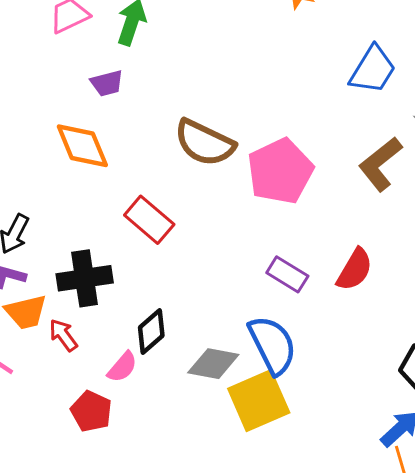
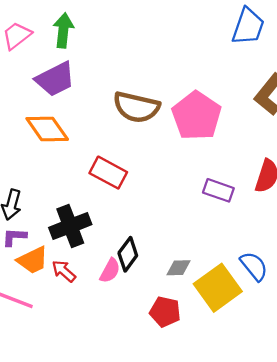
purple trapezoid: (107, 83) -> (55, 79), size x1.6
blue semicircle: (273, 345) -> (254, 266), moved, size x0.7
gray diamond: (213, 364) -> (179, 268), size x0.7
pink semicircle: (122, 367) -> (110, 271), moved
red pentagon: (91, 411) -> (165, 312), moved

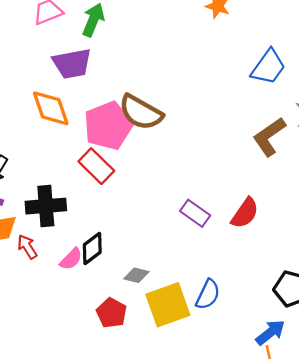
pink pentagon: (197, 116) -> (108, 126), moved
blue semicircle: (254, 266) -> (208, 294), turned 48

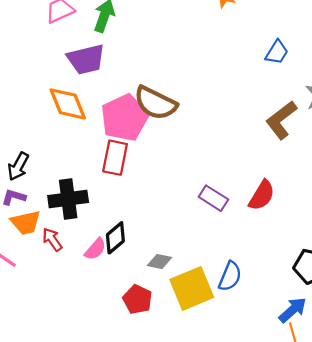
blue trapezoid: (268, 67) -> (277, 52), size x0.7
red rectangle: (96, 166) -> (115, 158), turned 60

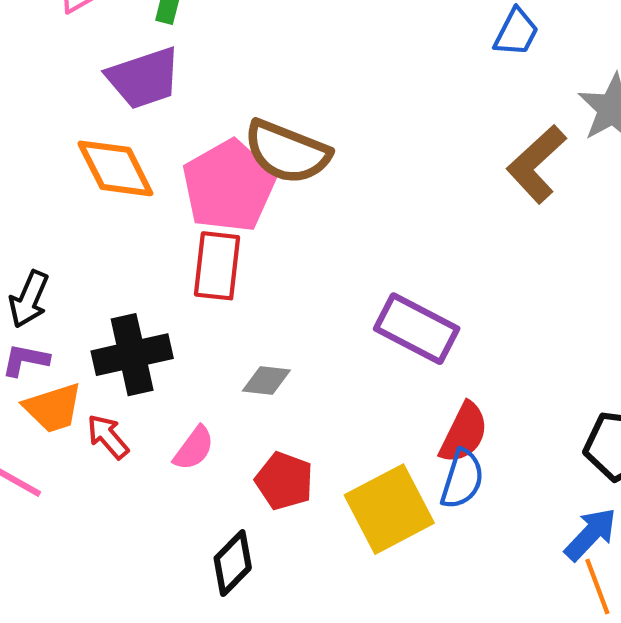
red semicircle: (262, 195) -> (464, 433), moved
purple rectangle: (213, 198) -> (417, 329), size x1.4
black diamond: (115, 238) -> (233, 563), moved
gray diamond: (160, 261) -> (266, 380), moved
red pentagon: (137, 299) -> (284, 481), moved

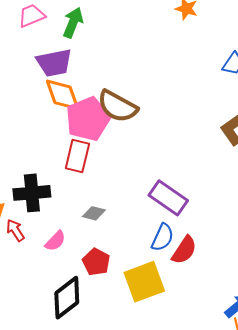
orange diamond: (115, 168) -> (62, 95), moved
blue semicircle: (462, 479) -> (163, 237), moved
black diamond: (233, 563) -> (67, 298), size x1.4

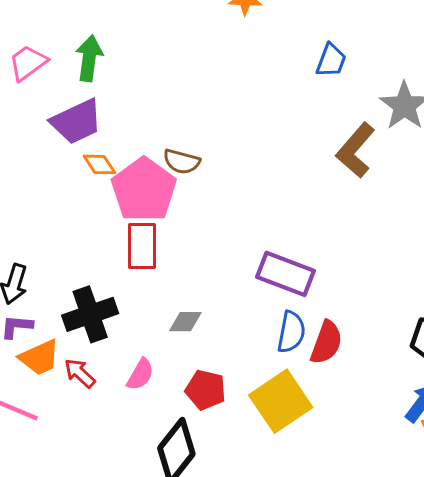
orange diamond: (62, 95) -> (99, 164), size x0.6
brown semicircle: (118, 106) -> (182, 162), size x0.6

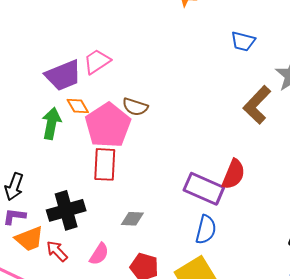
green arrow: (89, 58) -> (51, 123), moved
blue trapezoid: (331, 60) -> (243, 41), turned 80
pink trapezoid: (28, 63) -> (97, 62), moved
red semicircle: (326, 342) -> (234, 174), moved

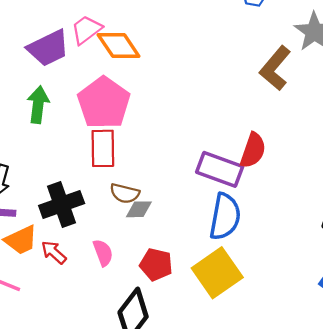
orange diamond: (78, 106) -> (119, 46), moved, size x1.6
brown semicircle: (135, 107) -> (125, 193), moved
blue semicircle: (206, 230) -> (225, 217), size x1.4
pink semicircle: (99, 254) -> (103, 253), turned -50

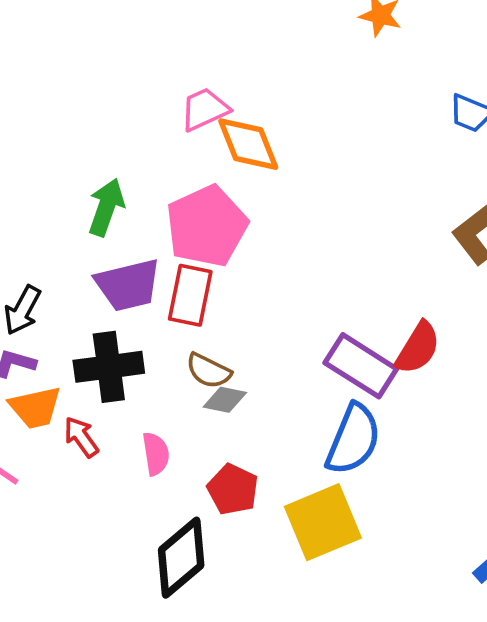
purple trapezoid: (48, 48) -> (128, 285), moved

